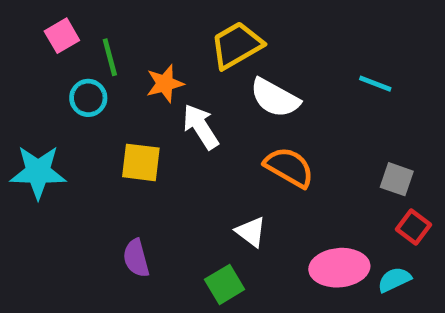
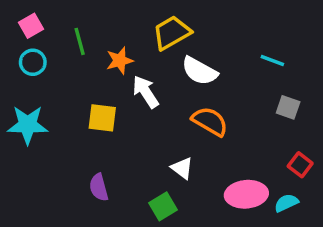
pink square: (62, 36) -> (31, 26), moved
cyan circle: (88, 98) -> (33, 62), moved
gray square: (397, 179) -> (288, 107), moved

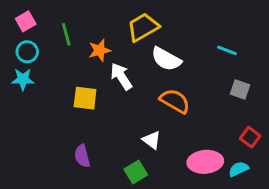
cyan star: (28, 125) -> (23, 79), moved, size x0.7

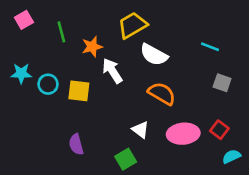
cyan circle: (27, 52) -> (48, 84), moved
red square: (250, 137) -> (219, 130), moved
pink ellipse: (205, 162) -> (183, 134), moved
cyan semicircle: (239, 169) -> (231, 156), moved

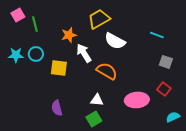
green line: (61, 32) -> (35, 24), moved
cyan circle: (48, 84) -> (36, 54), moved
orange semicircle: (162, 94) -> (107, 71), moved
white triangle: (140, 130) -> (97, 100), moved, turned -32
red square: (219, 130) -> (164, 89), moved

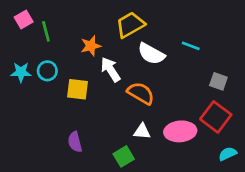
cyan line: (157, 35) -> (191, 46), moved
red square: (164, 89) -> (216, 117), size x1.6
white triangle: (97, 100) -> (142, 131), moved

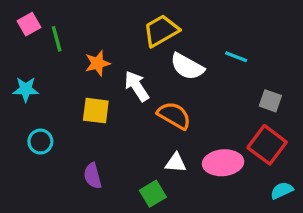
orange star: (91, 46) -> (97, 63), moved
cyan circle: (47, 71) -> (40, 142), moved

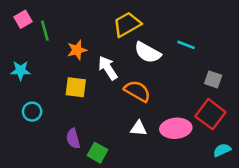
green square: (153, 194) -> (98, 153), moved, turned -30

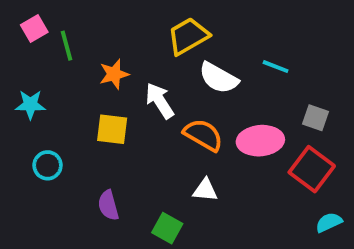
pink ellipse: (176, 128) -> (260, 141), moved
green square: (98, 153) -> (167, 228), moved

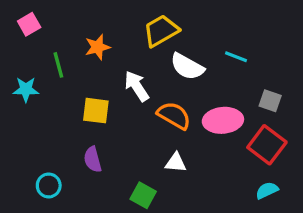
green line: (67, 46) -> (58, 65), moved
orange star: (114, 74) -> (98, 47), moved
cyan circle: (48, 165) -> (49, 185), moved
purple semicircle: (108, 205) -> (93, 159), moved
cyan semicircle: (329, 222) -> (267, 190), moved

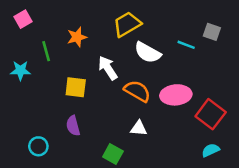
gray square: (270, 101) -> (212, 32), moved

